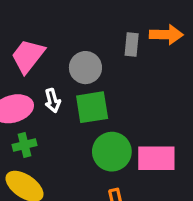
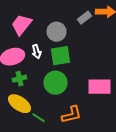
gray rectangle: (132, 44) -> (84, 18), turned 48
green circle: (112, 152) -> (56, 83), moved

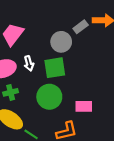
gray circle: (56, 32) -> (61, 42), moved
pink rectangle: (100, 87) -> (84, 106), moved, size x0.7

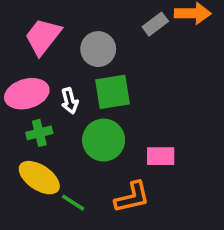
gray circle: (61, 42) -> (98, 49), moved
white arrow: (29, 63) -> (70, 101), moved

